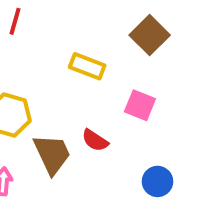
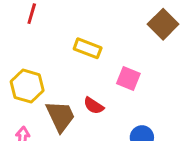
brown square: (150, 35) -> (163, 24), moved

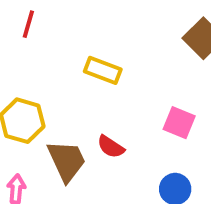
pink square: (128, 79) -> (179, 123), moved

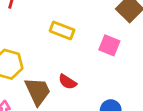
pink square: (179, 123) -> (109, 45), moved

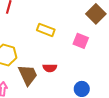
red semicircle: (67, 82) -> (50, 68), turned -32

